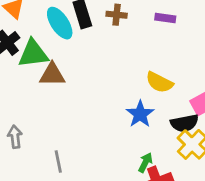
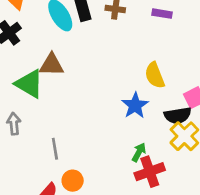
green triangle: (33, 54) -> (29, 84), moved, turned 36
yellow semicircle: (159, 82) -> (155, 75), turned 40

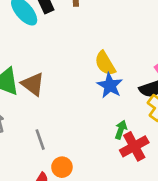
brown triangle: (52, 65) -> (33, 84), moved, turned 45
yellow semicircle: (155, 75) -> (105, 63), moved

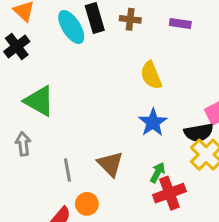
yellow semicircle: (105, 63) -> (151, 75), moved
brown triangle: (33, 84) -> (110, 164), moved

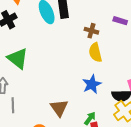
brown cross: (130, 19) -> (91, 31), moved
gray line: (68, 170) -> (13, 105), moved

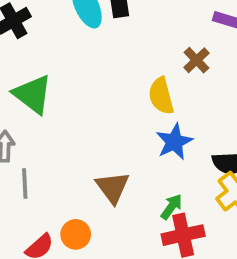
brown cross: (91, 31) -> (197, 60), moved, turned 32
yellow semicircle: (95, 52) -> (161, 96), moved

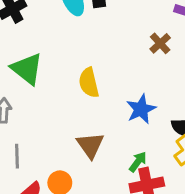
yellow semicircle: (161, 96) -> (89, 83), moved
gray line: (25, 184) -> (17, 156), moved

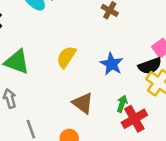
yellow semicircle: (89, 83) -> (66, 57), turned 65

